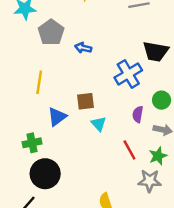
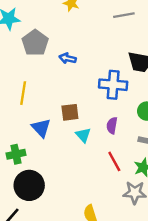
blue cross: (128, 74) -> (113, 85), turned 36
purple semicircle: (138, 114) -> (112, 125), moved
blue triangle: (57, 117) -> (41, 128), turned -36

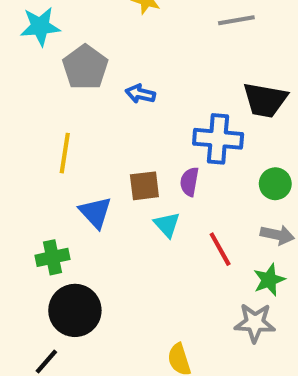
purple semicircle: (112, 125) -> (189, 182), moved
red line: (114, 161) -> (220, 249), moved

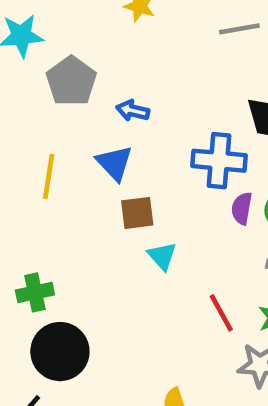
purple semicircle: (189, 182) -> (242, 208), moved
blue triangle: (95, 212) -> (114, 163), moved
red line: (220, 249) -> (221, 313), moved

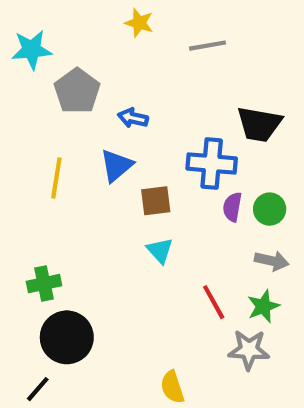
gray line: (239, 29) -> (207, 46), moved
blue triangle: (114, 163) -> (116, 166), turned 33
brown square: (137, 213) -> (156, 201), moved

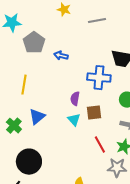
blue triangle: (116, 166) -> (37, 117), moved
brown square: (156, 201) -> (94, 113), moved
purple semicircle: (232, 207) -> (75, 99), moved
green cross: (44, 284) -> (14, 126), moved, turned -35

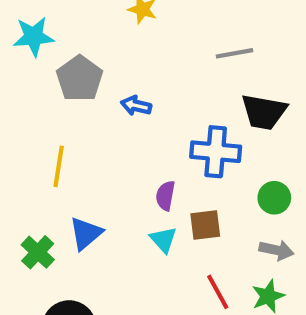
gray line: (97, 21) -> (234, 53), moved

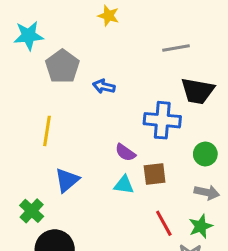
purple semicircle: (165, 196) -> (125, 152), turned -65
cyan triangle: (163, 240) -> (124, 185), turned -40
green cross: (38, 252) -> (32, 211), moved

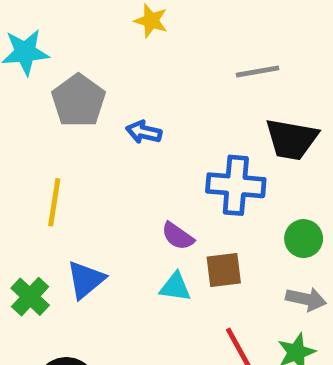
green cross: (32, 211) -> (30, 297), moved

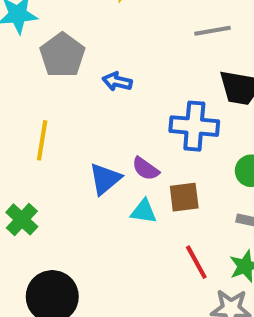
blue triangle: (86, 280) -> (105, 179), moved

